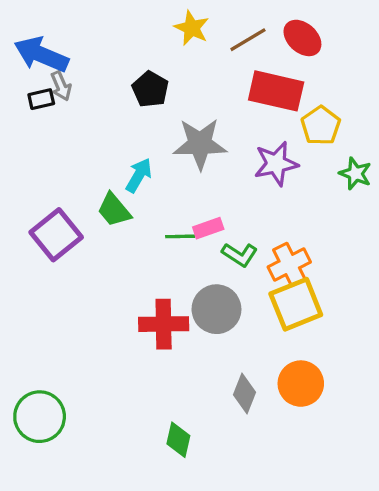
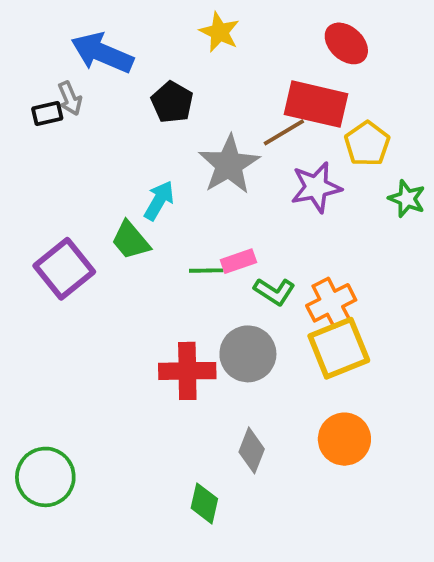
brown line: (248, 40) -> (284, 132), moved
blue arrow: (41, 55) -> (102, 53), moved
gray star: (200, 144) -> (229, 165), turned -30
gray diamond: (245, 393) -> (252, 450), moved

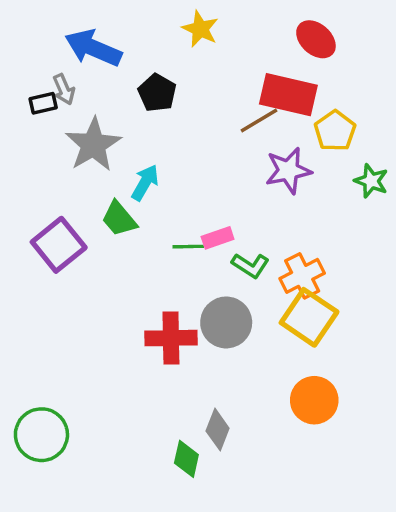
gray star: (229, 165) -> (93, 145), moved
yellow square: (339, 348) -> (309, 317), turned -34
gray diamond: (252, 450) -> (218, 430), moved

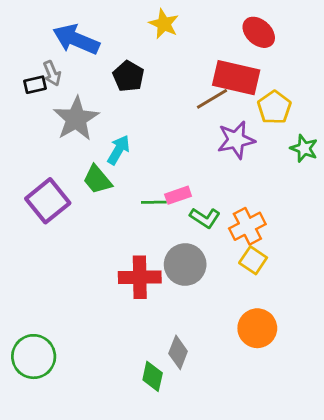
yellow square: (309, 317) -> (253, 260), size x0.6

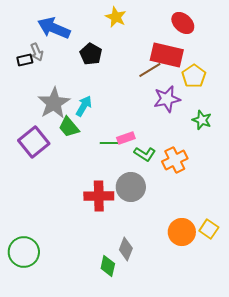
gray star: (76, 119) -> (54, 103), moved
green star: (304, 148) -> (202, 120), moved
yellow square: (253, 260) -> (209, 229), moved

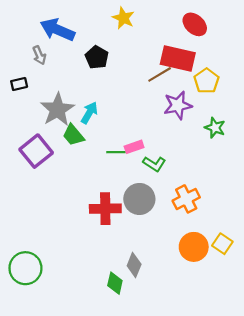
black rectangle: (25, 60) -> (19, 84), moved
orange cross: (175, 160) -> (186, 199), moved

